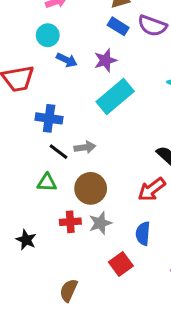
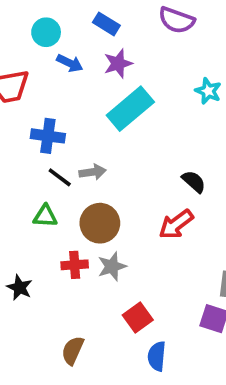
blue rectangle: (118, 26) -> (106, 24), moved
blue semicircle: (143, 233) -> (157, 356), moved

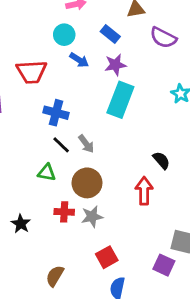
cyan rectangle: (130, 109) -> (120, 100), turned -36
gray arrow: (93, 172) -> (86, 144), turned 54
red arrow: (176, 224) -> (144, 191), turned 120

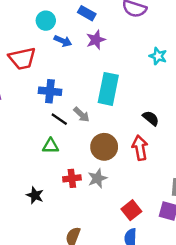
cyan rectangle: (120, 100) -> (108, 89), moved
brown circle: (87, 183) -> (104, 147), moved
red square: (107, 257) -> (131, 210), moved

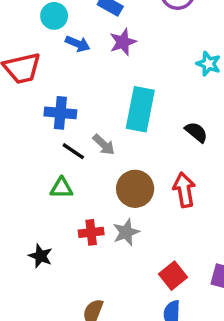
black semicircle: (151, 118) -> (196, 132), moved

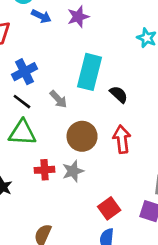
blue cross: (60, 113) -> (25, 72), turned -35
black semicircle: (196, 132) -> (119, 94), moved
black line: (73, 151) -> (22, 102), moved
green triangle: (61, 188) -> (22, 133), size x1.5

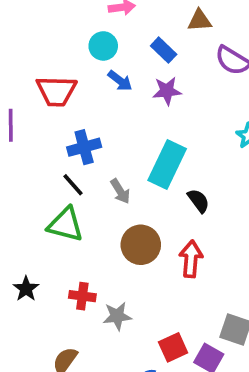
red cross: (45, 170) -> (82, 296), moved
gray star: (73, 171) -> (117, 316), moved
red square: (109, 208) -> (173, 347), moved

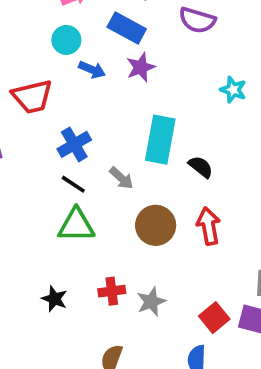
blue rectangle: (164, 50) -> (127, 28), size x1.4

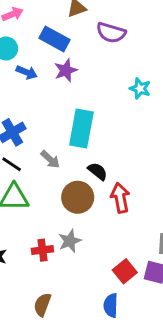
black semicircle: (201, 167) -> (98, 171), moved
gray star: (151, 302) -> (70, 241), moved

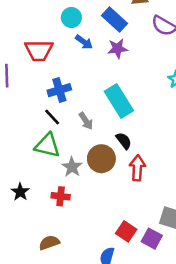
cyan rectangle: (81, 128) -> (119, 101), turned -56
gray star: (70, 241) -> (72, 167), moved, turned -30
red square: (125, 271) -> (126, 231), turned -30
brown semicircle: (42, 305) -> (49, 243), turned 36

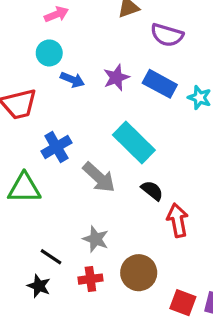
blue rectangle: (114, 19) -> (160, 84), moved
black line: (52, 117) -> (51, 257), moved
gray arrow: (86, 121) -> (99, 177), size x1.5
green triangle: (47, 145) -> (24, 188), moved
brown circle: (101, 159) -> (139, 273), moved

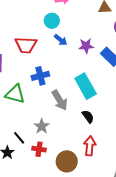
red arrow: (178, 220) -> (90, 146), moved
gray star: (96, 239) -> (42, 126), moved
red cross: (90, 279) -> (39, 149), moved

